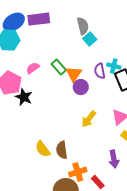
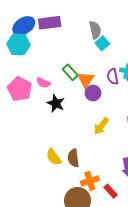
pink semicircle: (33, 68) -> (43, 83), moved, turned -120
black star: (24, 97) -> (56, 103), moved

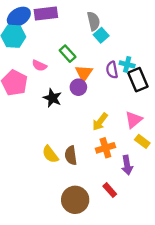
green rectangle: (70, 72) -> (68, 54), moved
pink semicircle: (43, 83) -> (39, 66), moved
purple circle: (93, 93) -> (78, 87), moved
orange cross: (90, 181) -> (105, 148), moved

